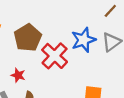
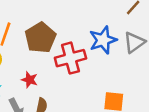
red cross: (55, 56) -> (70, 58), turned 32

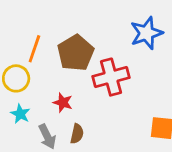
blue star: (103, 40) -> (146, 33), moved

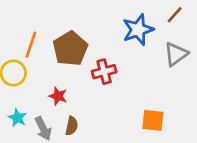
red cross: (111, 77) -> (104, 72), size x0.7
cyan star: (20, 114) -> (17, 118), moved

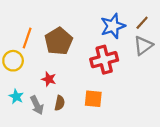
brown line: (175, 15) -> (142, 23), moved
red cross: (104, 72) -> (104, 60), moved, size x1.4
orange square: (153, 120) -> (93, 99), moved

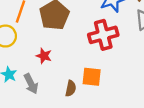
brown semicircle: (60, 103) -> (71, 88), moved

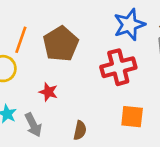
orange square: (92, 77) -> (132, 117), moved

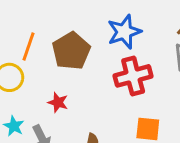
blue star: (129, 25) -> (124, 32), moved

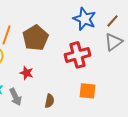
blue star: (124, 32) -> (84, 19), moved, turned -30

